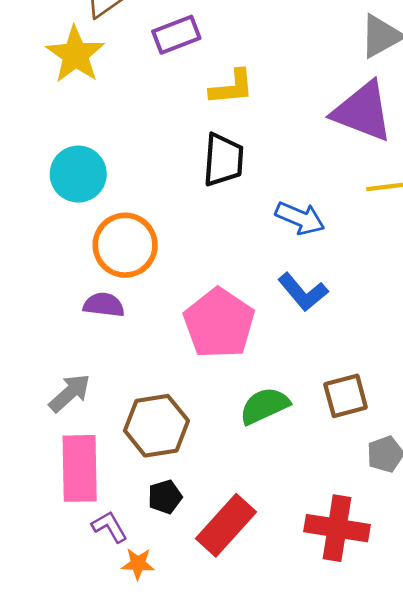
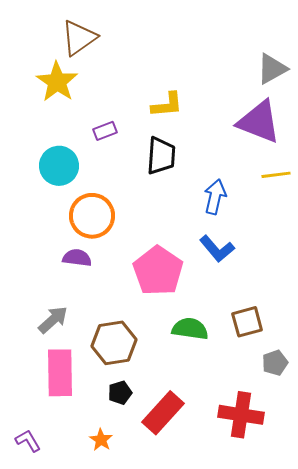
purple rectangle: (176, 35) -> (105, 131), moved, size x0.7
blue arrow: (300, 218) -> (215, 197), turned -100
green semicircle: (264, 406) -> (190, 329), turned 33
purple L-shape: (109, 527) -> (28, 441), moved
orange star: (138, 564) -> (101, 440), turned 30

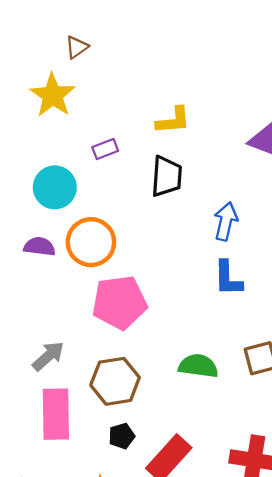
brown triangle: (79, 38) -> (77, 47), size x0.6
blue L-shape: (217, 249) -> (228, 278), turned 39
purple semicircle: (77, 258) -> (39, 247), moved
pink pentagon: (158, 271) -> (119, 302), moved, turned 30

